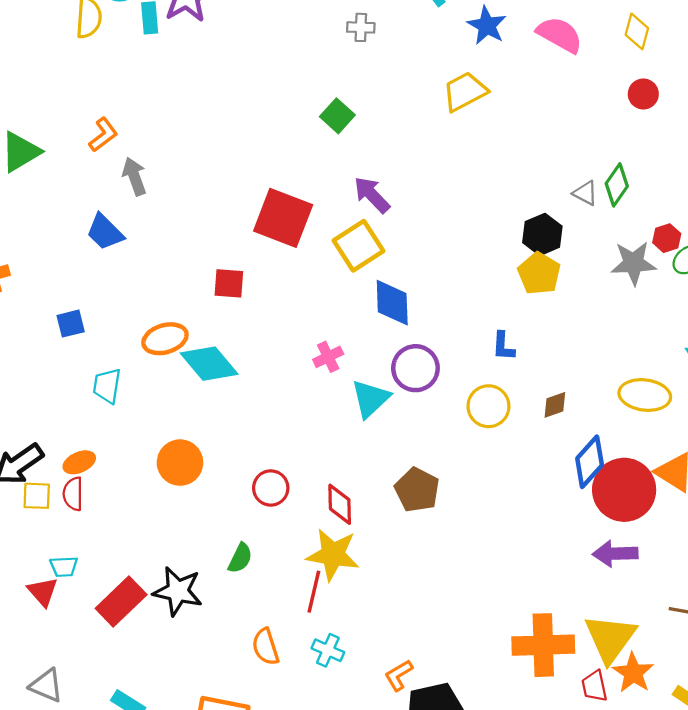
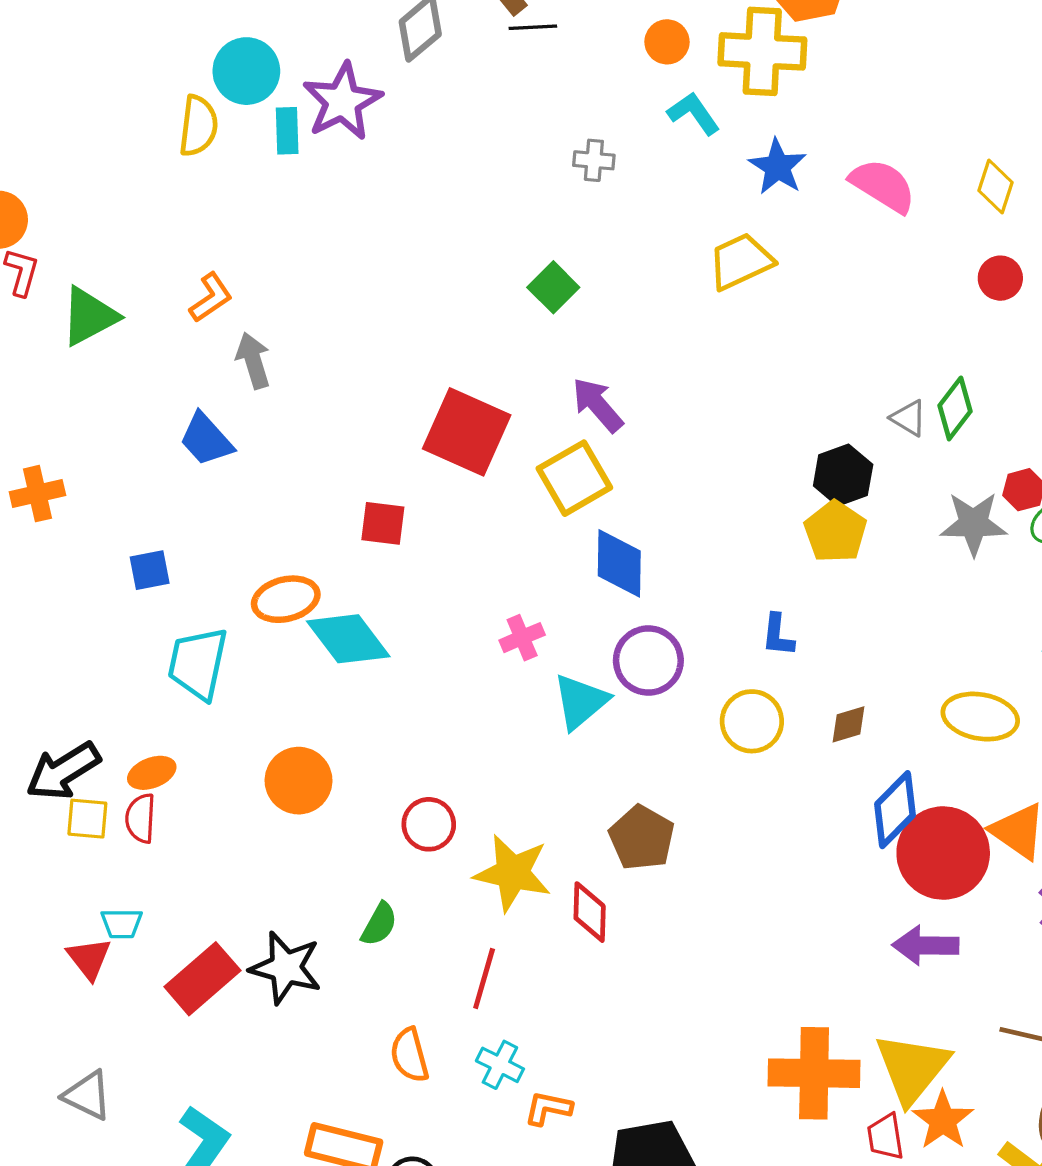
cyan trapezoid: (107, 386) -> (198, 663), size x1.4
red diamond: (340, 504) -> (590, 912), moved
yellow star: (333, 555) -> (513, 873), moved
orange L-shape: (399, 675) -> (548, 1108), moved, turned 40

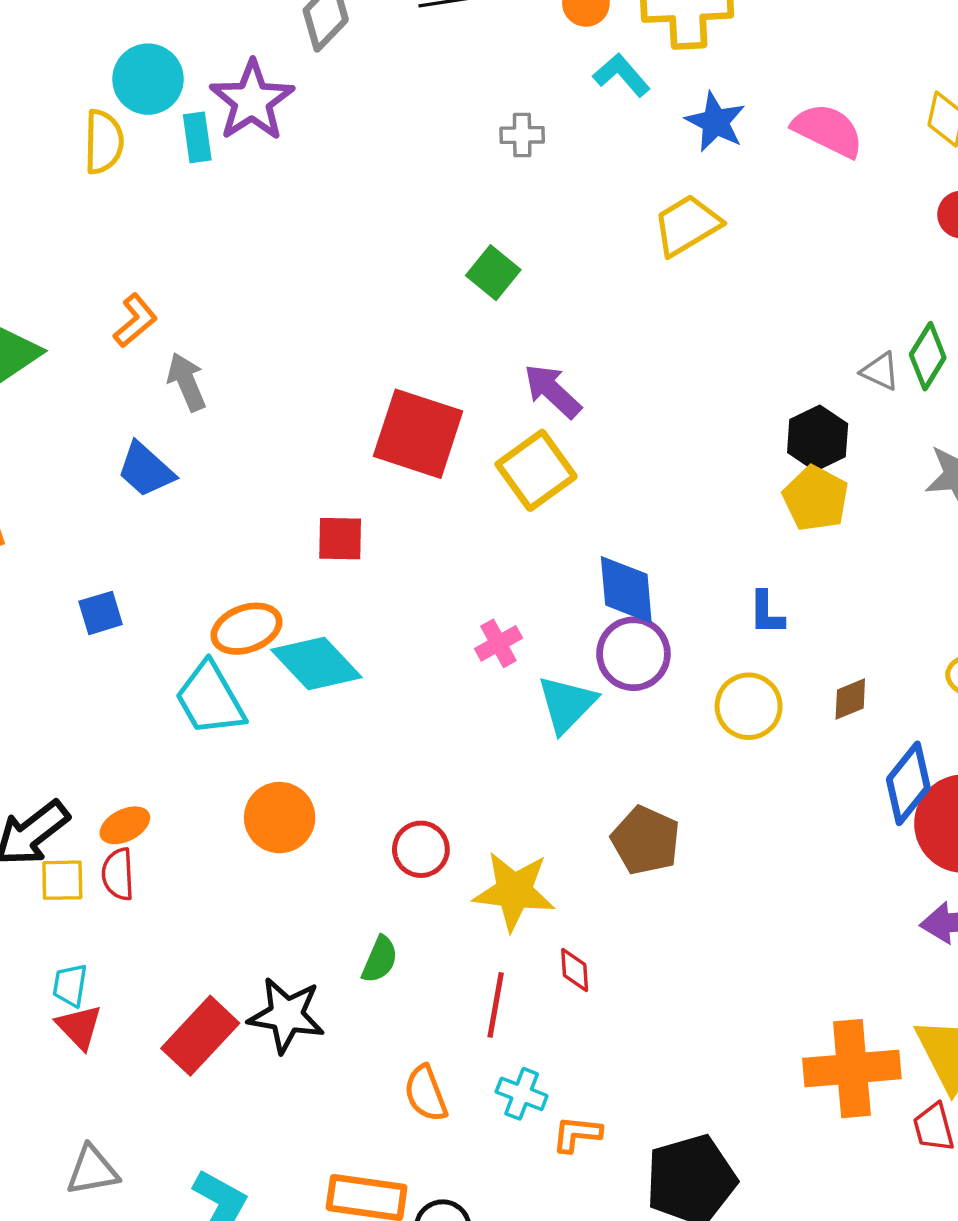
blue diamond: (619, 563) -> (626, 590), moved
cyan trapezoid: (198, 663) -> (210, 699), moved, turned -36
red diamond: (590, 912) -> (575, 970), moved, size x0.7
cyan trapezoid: (122, 924) -> (70, 985), moved, turned 105
gray triangle: (87, 1095) -> (92, 1171), turned -30

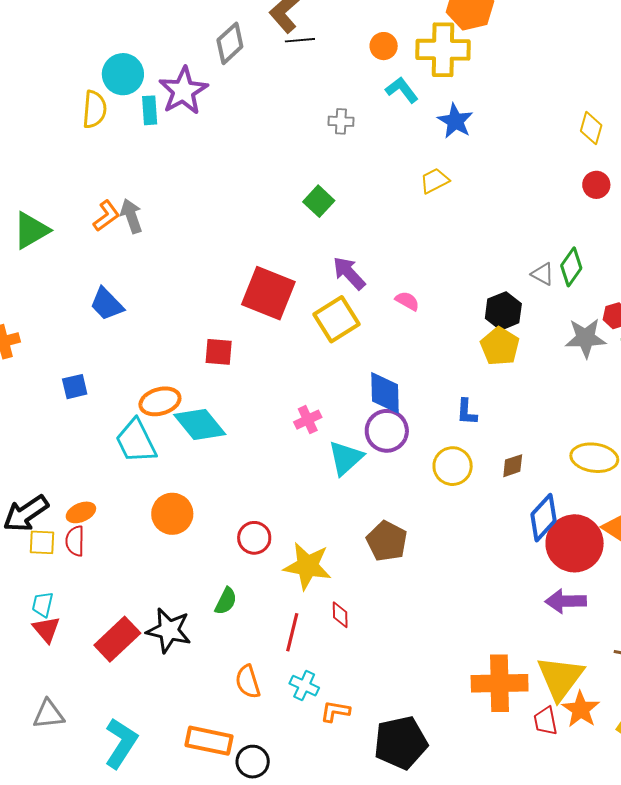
pink semicircle: (828, 130) -> (407, 301), moved, size x0.6
yellow trapezoid: (687, 225) -> (435, 181), size x0.7
gray arrow: (187, 382) -> (131, 216), moved

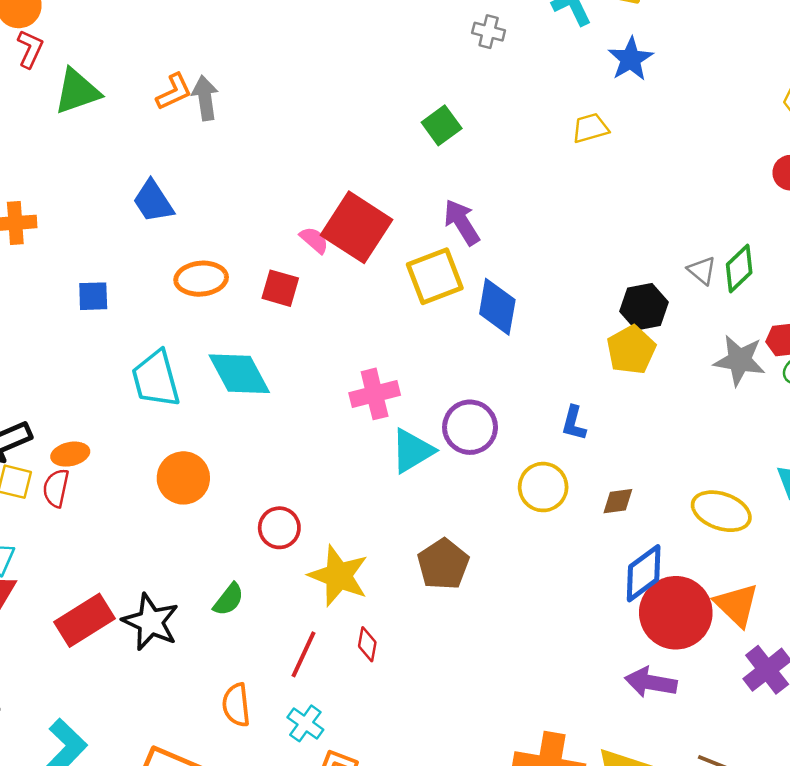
pink semicircle: (407, 301) -> (314, 240), moved
blue diamond: (385, 393) -> (497, 307), moved
orange ellipse: (160, 401) -> (201, 279), moved
pink cross: (308, 420) -> (375, 394), size x1.4

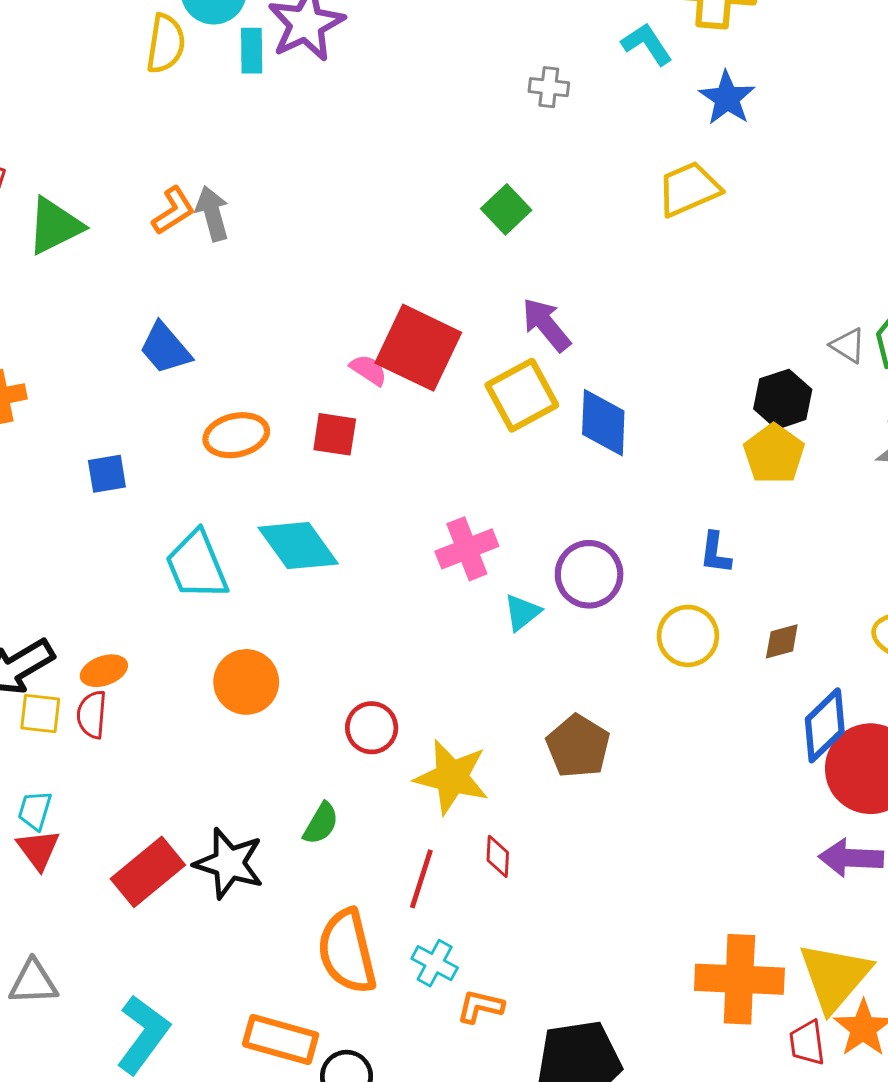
yellow trapezoid: (590, 128) -> (689, 189), size x1.4
cyan triangle: (412, 451) -> (522, 612), size x0.7
orange semicircle: (236, 705) -> (347, 951), size x1.6

